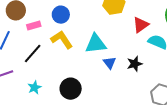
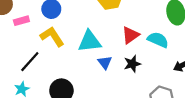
red triangle: (141, 25) -> (130, 35), moved
black line: (33, 53) -> (30, 62), moved

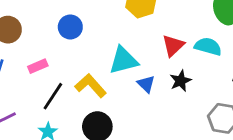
pink rectangle: (21, 21) -> (38, 66), moved
yellow L-shape: (52, 36) -> (91, 86), moved

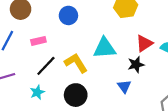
black star: (181, 81) -> (136, 64), moved
blue triangle: (146, 84) -> (124, 86), moved

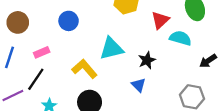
red triangle: (144, 43) -> (160, 20), moved
black line: (46, 66) -> (36, 79), moved

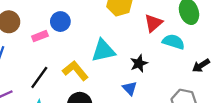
pink rectangle: (42, 52) -> (40, 36), moved
black line: (36, 79) -> (39, 77), moved

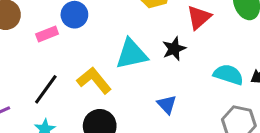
cyan semicircle: (173, 42) -> (228, 75), moved
black star: (139, 63) -> (174, 49), moved

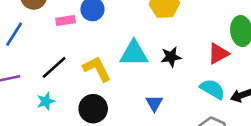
red triangle: (199, 17) -> (218, 54), moved

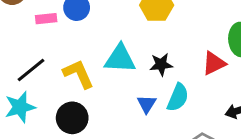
cyan semicircle: (213, 89) -> (178, 97), moved, turned 80
cyan star: (46, 101) -> (20, 107), size x1.5
blue triangle: (154, 103) -> (147, 104), moved

